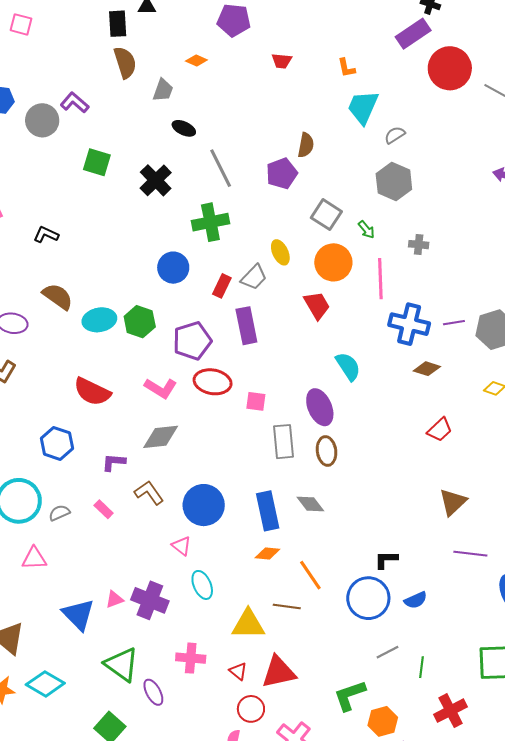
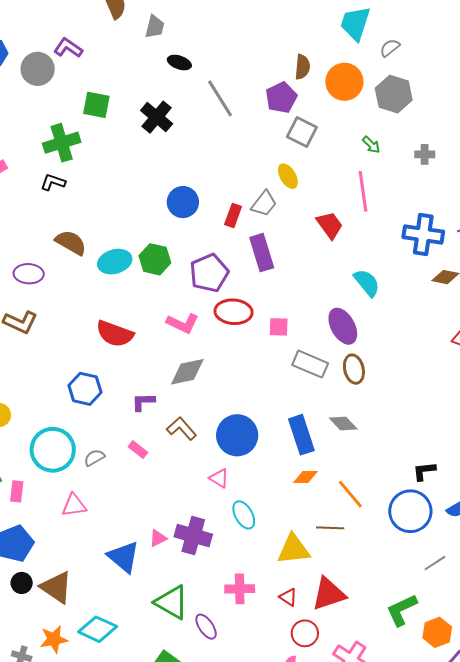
gray square: (326, 215) -> (302, 132), moved
green cross: (210, 222) -> (62, 143), moved
orange circle: (333, 262) -> (344, 82), moved
pink line: (380, 279) -> (363, 191), moved
gray rectangle: (283, 442) -> (310, 364), turned -56

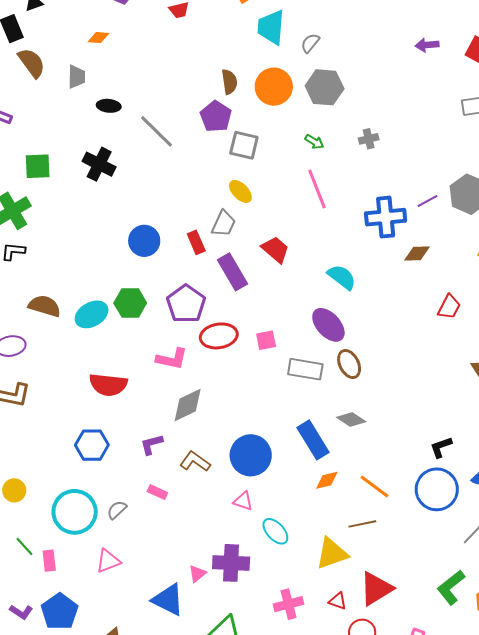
red rectangle: (233, 216) -> (196, 242), turned -30
red trapezoid: (330, 225) -> (275, 250), moved

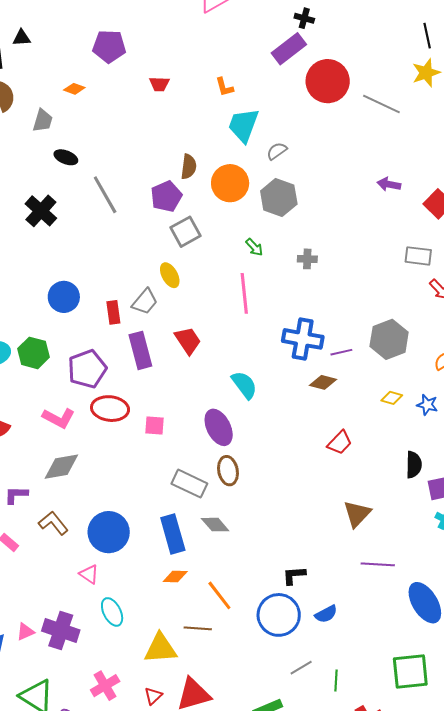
gray square: (244, 145) -> (186, 232), turned 32
purple line: (428, 201) -> (341, 352), moved
gray rectangle: (305, 369) -> (189, 484), moved
red triangle: (338, 601) -> (153, 696), turned 42
pink cross: (289, 604) -> (105, 686), turned -32

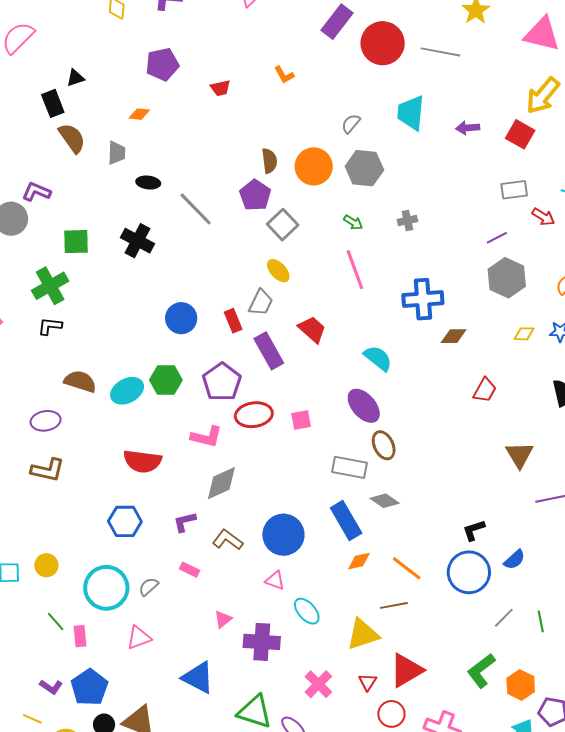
cyan trapezoid: (243, 125) -> (411, 113), moved
purple line: (341, 352) -> (497, 238), moved
pink triangle: (25, 632) -> (223, 619), moved

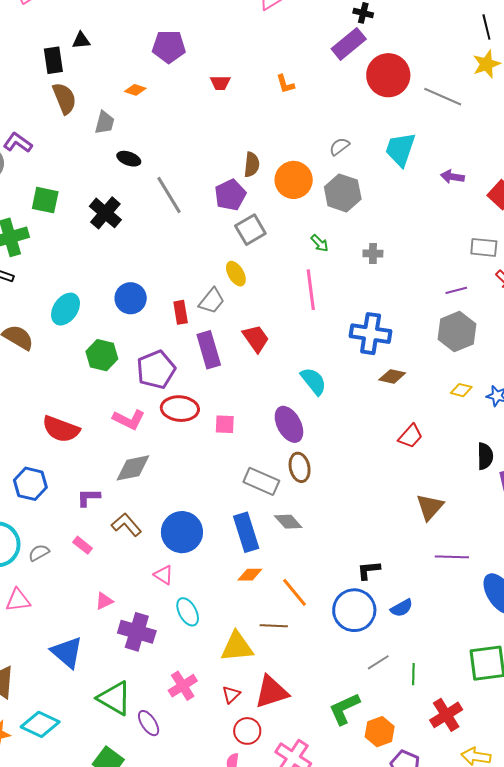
cyan ellipse: (127, 391) -> (65, 309), moved, turned -40

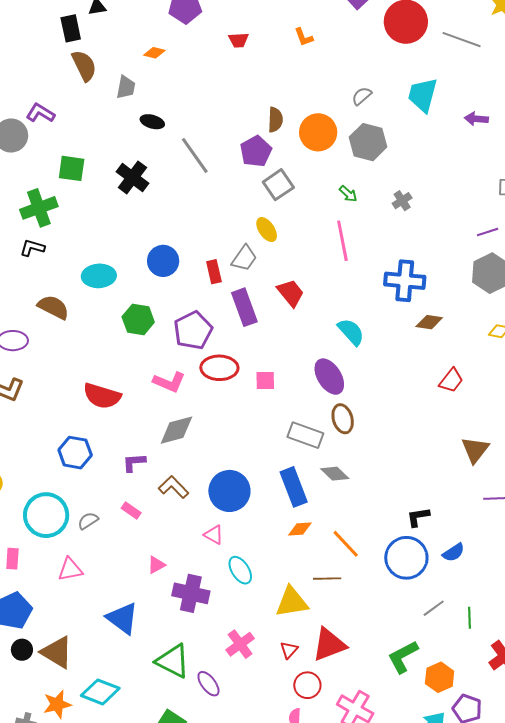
gray cross: (373, 254) -> (402, 201), turned -30
cyan ellipse: (65, 309) -> (99, 276), turned 56

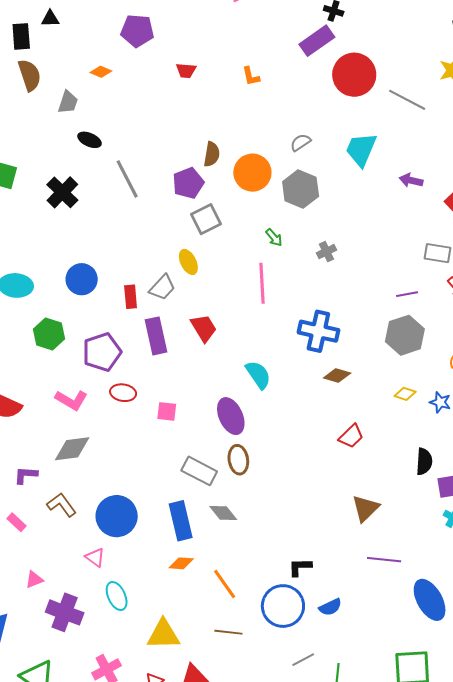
red ellipse: (219, 368) -> (123, 393), size x0.7
brown line: (327, 579) -> (228, 632), moved

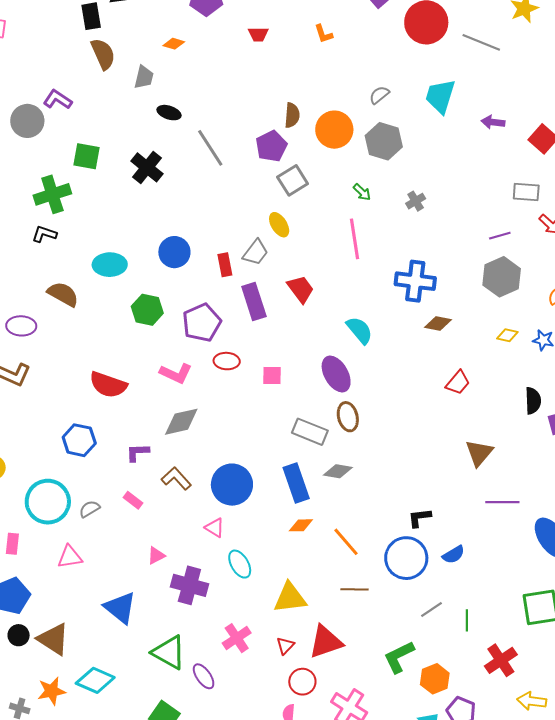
gray diamond: (223, 513) -> (338, 471), turned -36

